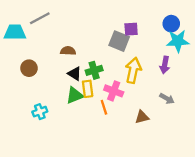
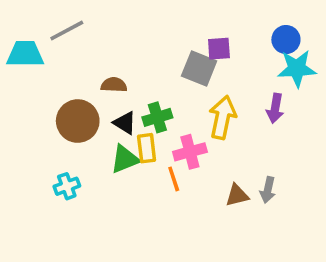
brown circle: (29, 68) -> (78, 121), moved, size x1.5
pink cross: (114, 91) -> (190, 152), turned -36
gray arrow: (167, 99) -> (268, 190), moved, turned 72

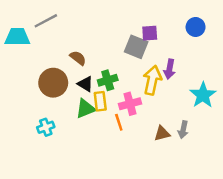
cyan star: (297, 69) -> (203, 95), moved, turned -30
brown semicircle: (114, 85) -> (78, 58), turned 35
purple arrow: (275, 108) -> (170, 69), moved

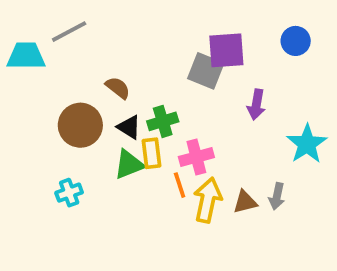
purple square: (150, 33) -> (226, 50), size x1.5
yellow arrow: (152, 80) -> (208, 200), moved

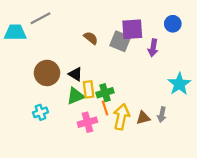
brown semicircle: (118, 88) -> (91, 38), moved
purple arrow: (256, 105) -> (153, 48), moved
green cross: (163, 121) -> (105, 93), moved
pink cross: (196, 157) -> (87, 122), moved

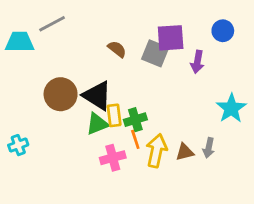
black triangle: (75, 74) -> (97, 96), size x1.6
cyan cross: (40, 112) -> (18, 145), moved

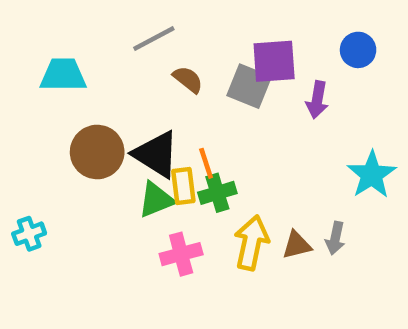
gray line: (52, 24) -> (154, 39), moved
cyan trapezoid: (20, 42) -> (63, 75), moved
orange line: (135, 139) -> (206, 163), moved

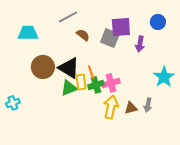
pink cross: (181, 254) -> (111, 83), moved

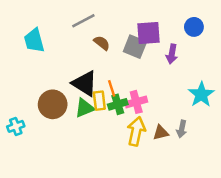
cyan trapezoid: (28, 33) -> (34, 40), turned -105
brown circle: (43, 67) -> (53, 104), moved

